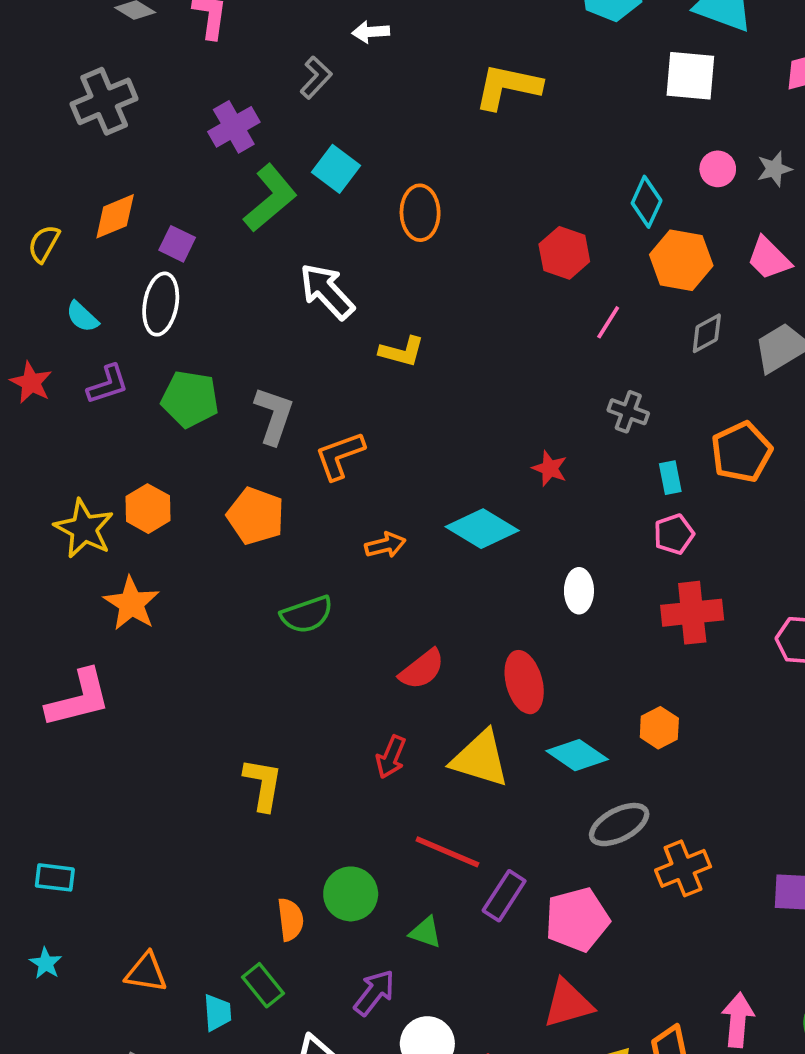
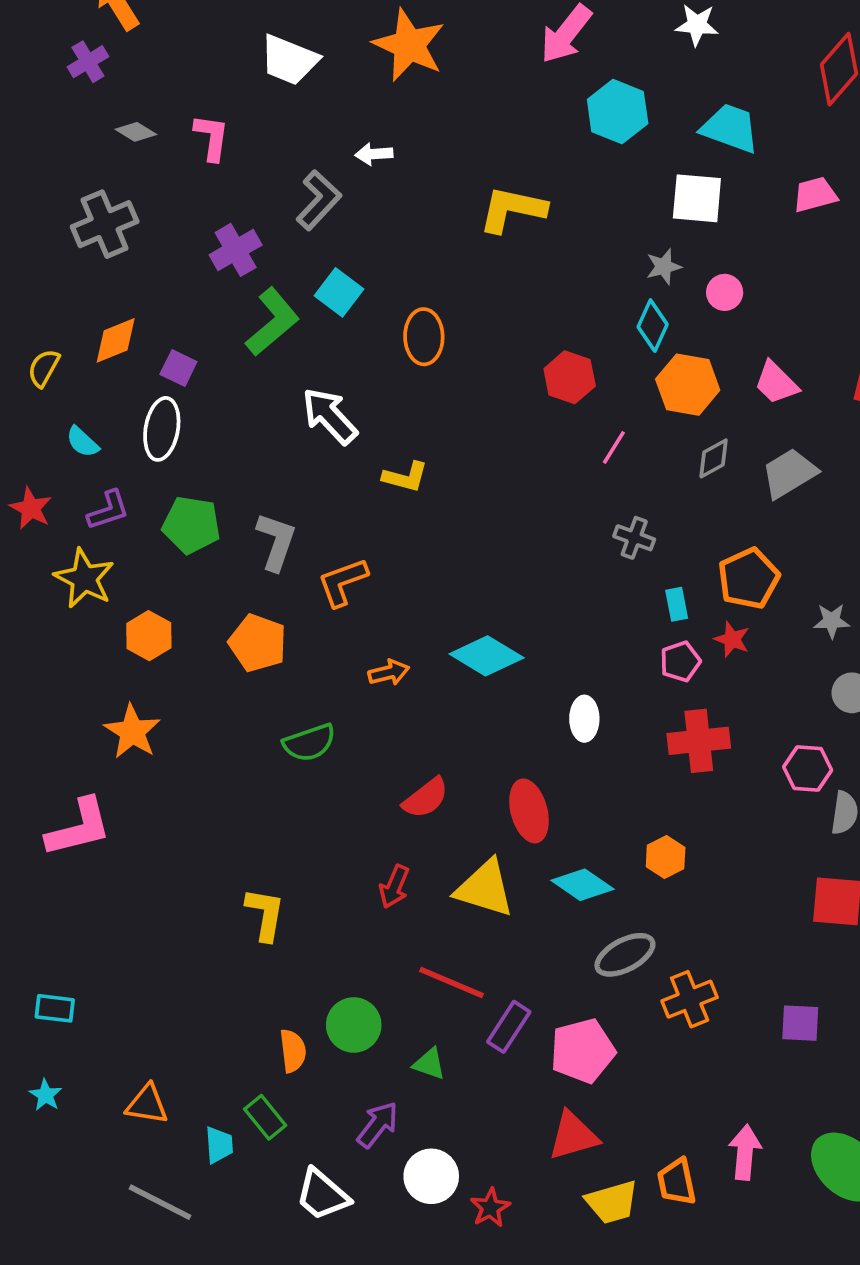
gray L-shape: (316, 78) -> (319, 200), size x1.4
gray star: (774, 169) -> (664, 267), moved
red star: (550, 468) -> (732, 639), moved
yellow star: (84, 529) -> (84, 578), moved

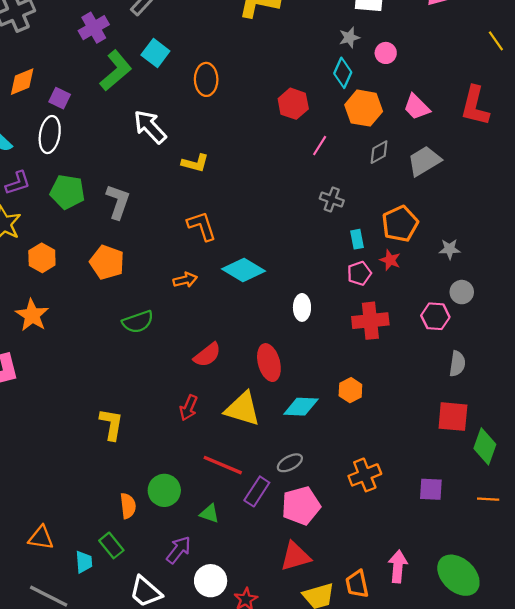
orange L-shape: (343, 582) -> (202, 226), moved, turned 92
pink hexagon: (808, 768) -> (435, 316), moved
cyan diamond: (583, 885) -> (301, 407), turned -32
gray ellipse: (625, 955) -> (290, 463), moved, size x0.7

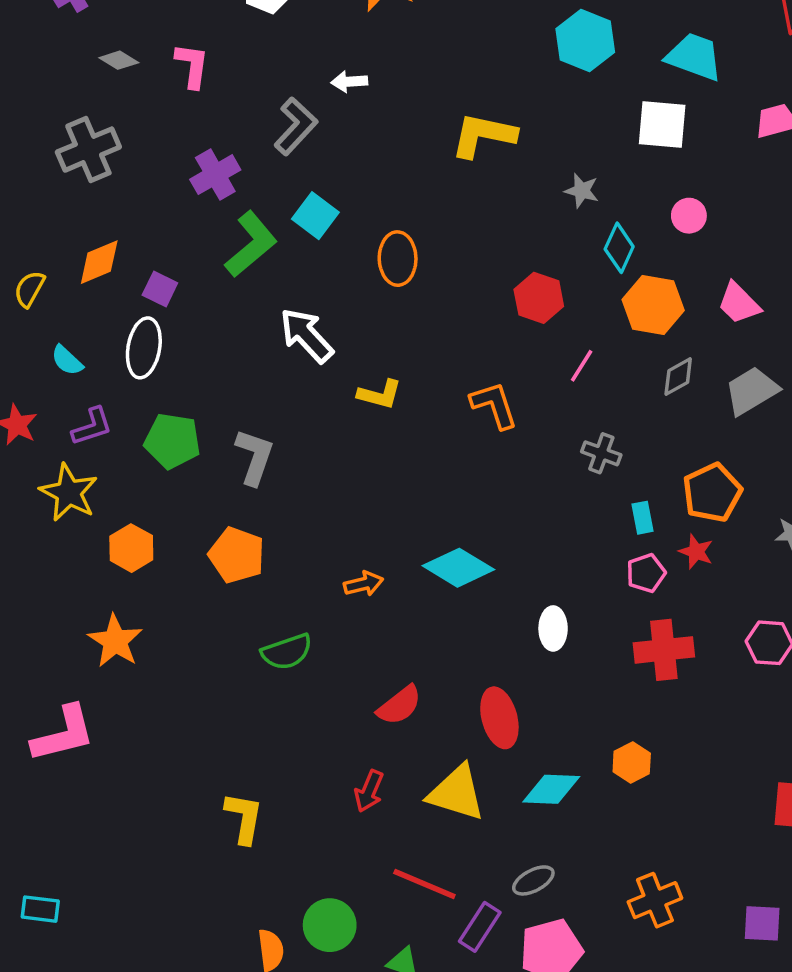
gray star: (349, 38) -> (582, 191), moved, turned 30
orange L-shape: (202, 226) -> (494, 405), moved

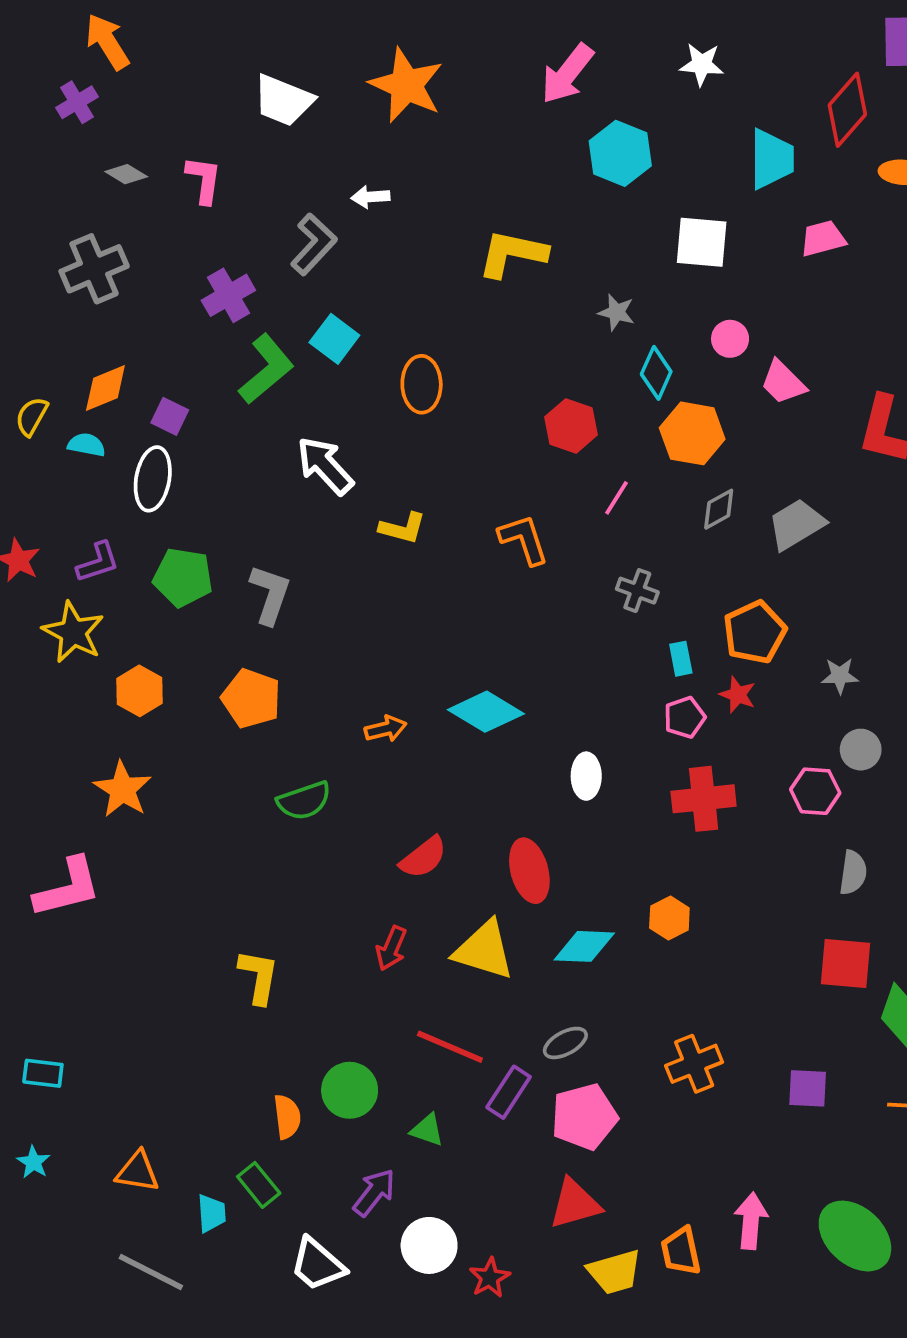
cyan trapezoid: (694, 57) -> (772, 159), moved, turned 70
pink trapezoid: (739, 303) -> (783, 382), moved
cyan semicircle: (67, 360) -> (86, 445), moved, turned 148

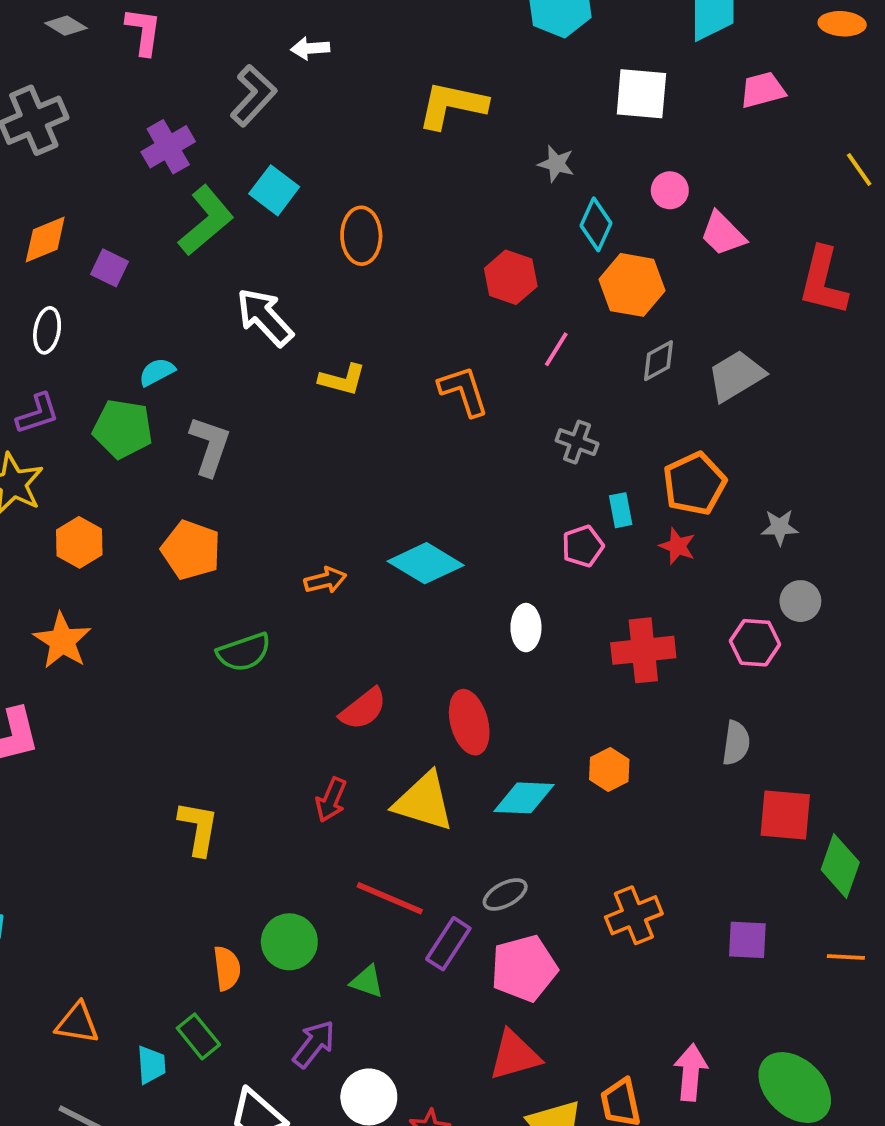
cyan semicircle: (86, 445) -> (157, 372), moved, turned -39
white ellipse: (153, 479) -> (47, 330), moved, size x0.7
pink pentagon: (685, 717) -> (583, 546), moved
gray semicircle: (853, 873) -> (736, 743), moved

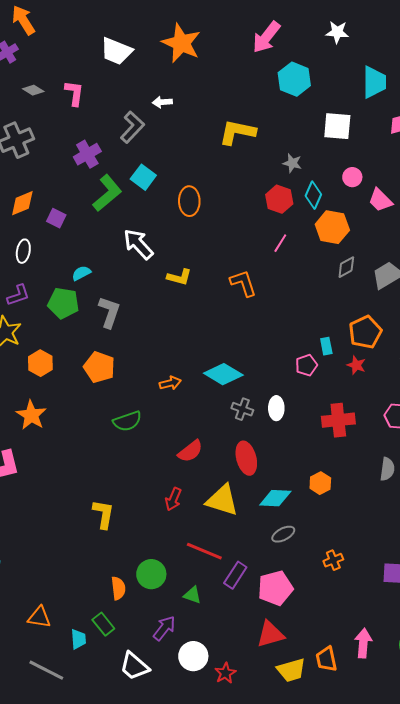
red hexagon: (511, 277) -> (279, 199), moved
pink line: (556, 349) -> (280, 243), moved
gray cross: (577, 442) -> (242, 409), moved
gray ellipse: (505, 894) -> (283, 534), moved
orange cross: (634, 915) -> (333, 560), size x0.7

